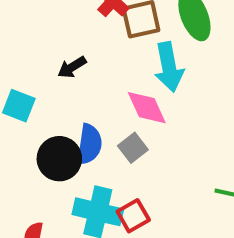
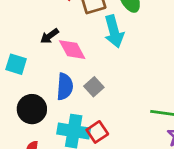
pink diamond: (147, 108) -> (72, 50), moved
black circle: (59, 159) -> (32, 109), moved

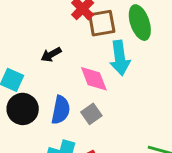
pink diamond: (72, 50) -> (94, 79), moved
black circle: (32, 109) -> (23, 109), moved

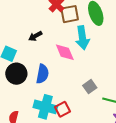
gray square: (91, 114) -> (90, 87), moved

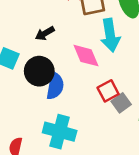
black circle: (16, 74) -> (39, 71), moved
red square: (62, 109) -> (108, 91), moved

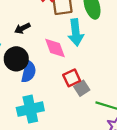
cyan cross: (60, 132) -> (30, 109), turned -30

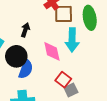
black arrow: (22, 28) -> (25, 30), turned 128
red square: (72, 78) -> (63, 80), turned -35

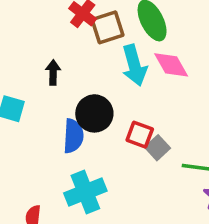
pink diamond: (52, 51) -> (171, 65), moved
black circle: (16, 56) -> (94, 113), moved

